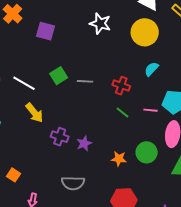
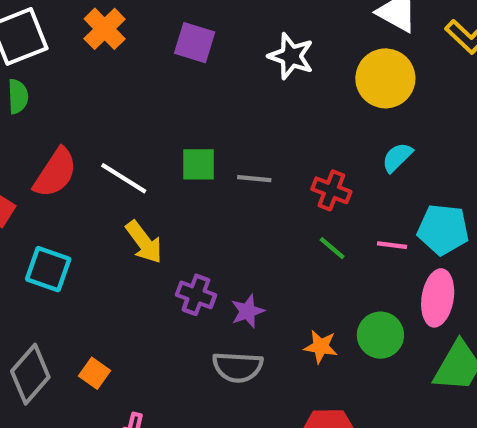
purple square: (46, 31) -> (195, 43), moved
green square: (59, 76) -> (198, 164), turned 30
gray semicircle: (73, 183) -> (238, 367), moved

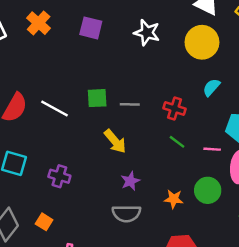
yellow arrow: (144, 242) -> (115, 141), moved
pink line: (392, 245) -> (212, 149), moved
purple cross: (196, 295) -> (59, 176), moved

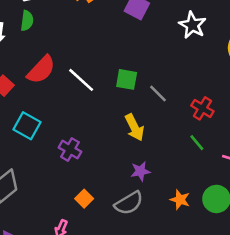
gray line: (130, 104) -> (158, 94), turned 30
gray semicircle: (126, 213) -> (129, 203), turned -44
orange square: (44, 222) -> (84, 199), moved

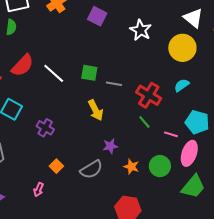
gray line: (158, 94) -> (114, 84), turned -35
red cross: (202, 108) -> (149, 95), size x1.4
purple star: (140, 171) -> (110, 146), moved

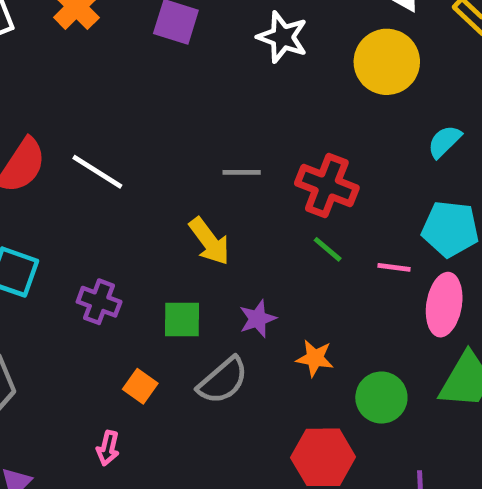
green square: (89, 73) -> (182, 320), moved
cyan semicircle: (182, 85) -> (444, 141), moved
green circle: (160, 166) -> (381, 398), moved

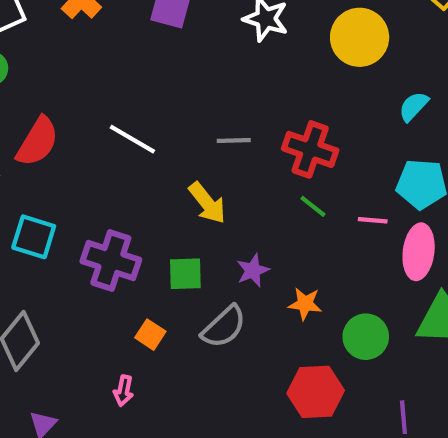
white line: (97, 172) -> (132, 139), moved
purple cross: (99, 302) -> (111, 260), size x1.5

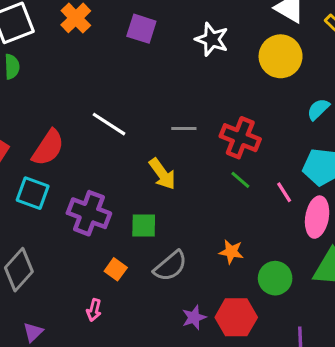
red semicircle: (38, 142) -> (48, 148), moved
pink line: (373, 220) -> (284, 192), turned 50
purple star: (253, 270) -> (194, 317), moved

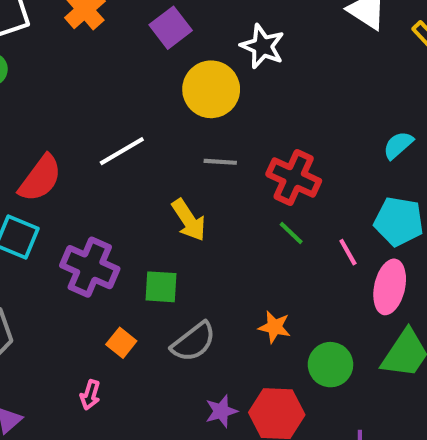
purple square: (141, 29) -> (171, 28), turned 32
yellow circle: (281, 56) -> (211, 89), moved
white line: (109, 124) -> (122, 151), turned -66

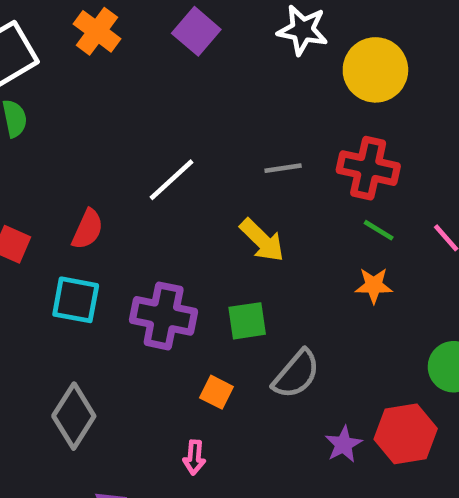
yellow circle: (211, 89) -> (375, 70), moved
red semicircle: (40, 178) -> (88, 229), size x0.7
orange star: (275, 327) -> (374, 285), moved

